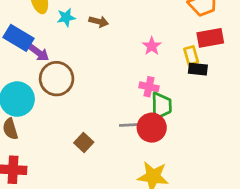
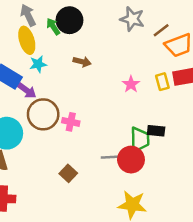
cyan star: (66, 17) -> (38, 64), moved
yellow rectangle: (191, 56) -> (162, 82), moved
black rectangle: (198, 69) -> (156, 131), moved
pink cross: (149, 87) -> (71, 122), moved

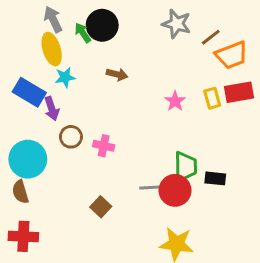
purple arrow: (27, 91) -> (52, 109), turned 36
brown circle: (43, 114) -> (71, 137), size x0.6
black rectangle: (156, 131) -> (215, 178), moved

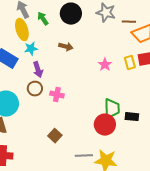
black circle: (102, 25) -> (71, 14), moved
brown line: (211, 37) -> (129, 22), turned 40
purple arrow: (52, 109) -> (38, 70), moved
gray line: (153, 187) -> (84, 156), moved

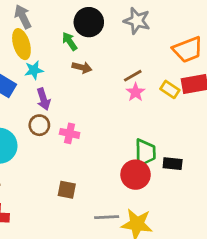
green arrow: (43, 19) -> (70, 41), moved
brown line: (129, 22) -> (133, 76), moved, turned -32
yellow rectangle: (130, 63) -> (170, 89), turned -40
brown square: (55, 136) -> (67, 190), turned -32

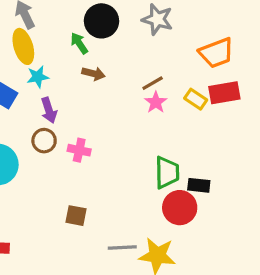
red circle: (136, 175) -> (180, 208), moved

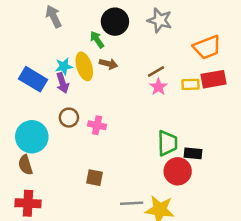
yellow ellipse: (23, 46) -> (84, 66), moved
yellow rectangle: (196, 99) -> (190, 84), turned -36
purple arrow: (49, 110) -> (63, 83), moved

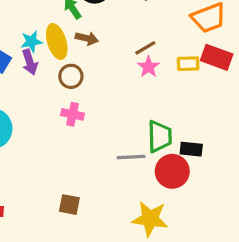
red rectangle: (213, 79) -> (217, 57), turned 30
brown circle: (69, 118) -> (71, 76), moved
brown square: (94, 178) -> (69, 205), moved
gray line: (132, 203) -> (131, 157), moved

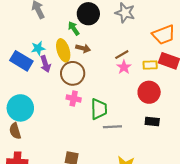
cyan star: (31, 42) -> (38, 48), moved
brown circle: (71, 76) -> (73, 73), size x1.5
green trapezoid: (160, 136) -> (99, 109), moved
red circle: (172, 171) -> (149, 92), moved

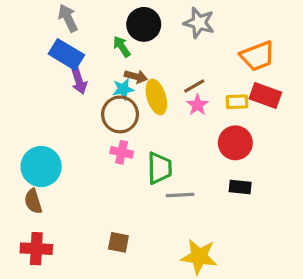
cyan star: (38, 48) -> (123, 89), moved
yellow ellipse: (63, 50) -> (156, 97), moved
blue rectangle: (21, 61) -> (66, 54), moved
purple arrow: (45, 64) -> (79, 81), moved

